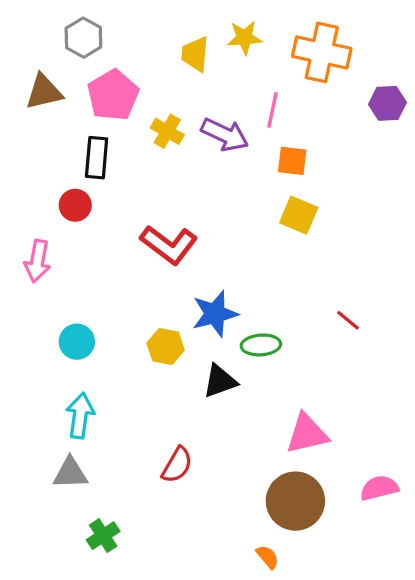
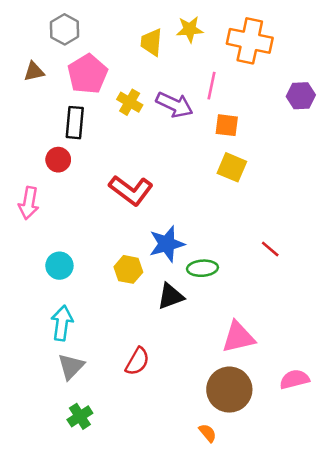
brown triangle: (44, 92) -> (34, 72), size x0.7
purple hexagon: (387, 103) -> (301, 96), moved
gray triangle: (70, 473) -> (71, 367), moved, turned -44

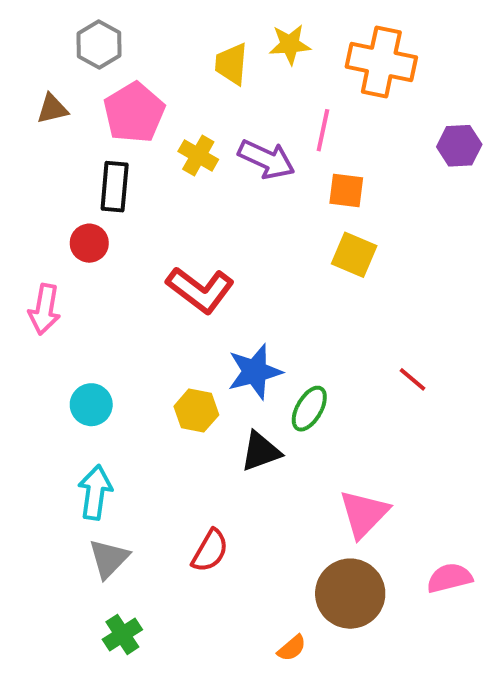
green ellipse: (203, 268) -> (309, 409), turned -56
pink triangle: (238, 337) -> (364, 514), turned -33
orange semicircle: (208, 433) -> (292, 648), moved, turned 90

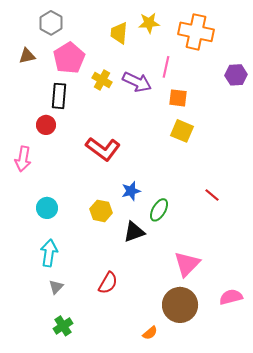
blue star: (255, 372) -> (131, 191), size x0.7
gray triangle: (109, 559) -> (56, 287), size x0.7

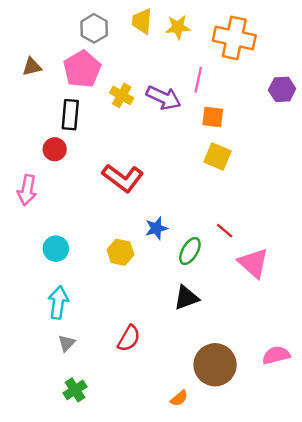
gray hexagon: (51, 23) -> (94, 28), moved
yellow trapezoid: (119, 33) -> (142, 21), moved
red line: (212, 195) -> (225, 231), moved
black triangle: (134, 232) -> (186, 298), moved
pink triangle: (187, 264) -> (253, 263), moved, turned -32

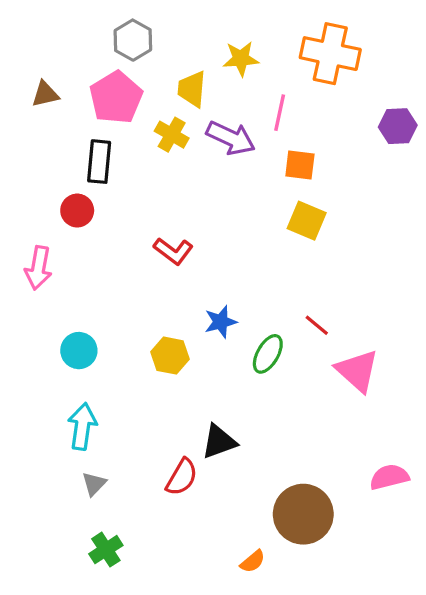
yellow trapezoid: (142, 21) -> (192, 89), moved
yellow star: (178, 27) -> (241, 59), moved
red L-shape: (123, 178) -> (173, 251), size x0.7
black triangle: (186, 298) -> (219, 442), moved
pink semicircle: (276, 355) -> (389, 477), moved

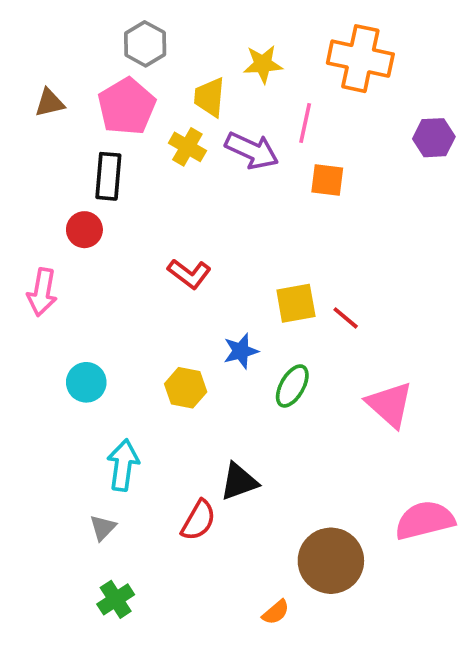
yellow square: (307, 221) -> (296, 303), moved, turned -33
red line: (317, 325) -> (346, 318), moved
cyan arrow: (82, 426) -> (123, 465), moved
pink semicircle: (389, 477) -> (425, 520), size x1.4

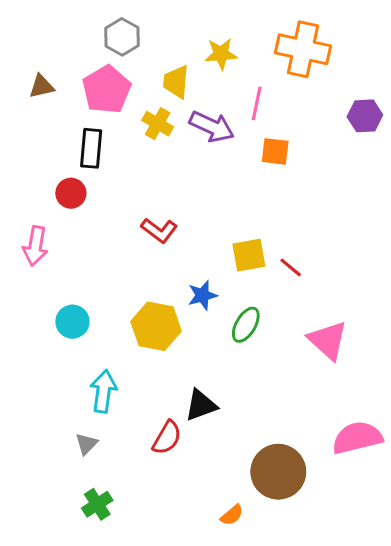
yellow hexagon: (186, 388) -> (156, 326), size x1.4

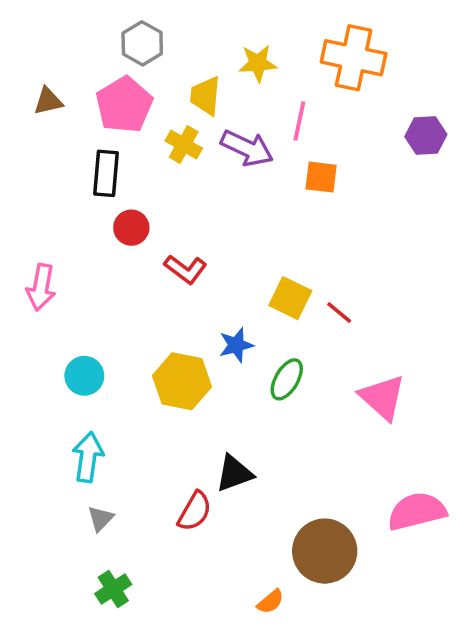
red circle: (71, 193) -> (131, 228), moved
yellow square: (249, 255) -> (290, 298), turned 36
cyan arrow: (103, 391) -> (88, 457), moved

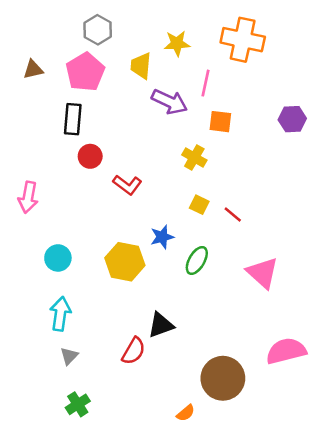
purple hexagon: (426, 135) -> (292, 119), moved
yellow cross: (184, 145) -> (194, 158), moved
yellow square: (290, 298) -> (199, 205), size x0.7

